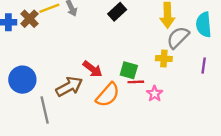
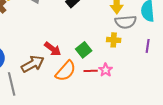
gray semicircle: (178, 37) -> (126, 22), turned -140
green square: (129, 70) -> (84, 50), turned 35
red line: (136, 82) -> (91, 71), moved

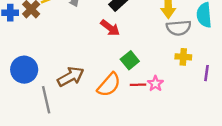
yellow cross: (114, 40) -> (183, 57), moved
purple line: (148, 46) -> (207, 73), moved
red arrow: (53, 49) -> (110, 28), moved

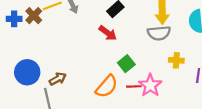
gray semicircle: (179, 28) -> (159, 33), moved
brown arrow: (71, 77) -> (58, 79), moved, size x0.7
pink star: (155, 84) -> (150, 85), size x1.5

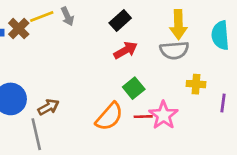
red arrow: (108, 33) -> (126, 50), moved, turned -66

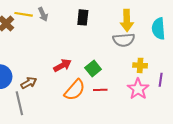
yellow line: (42, 16) -> (24, 14), turned 30
black rectangle: (120, 20) -> (83, 17), turned -42
red arrow: (126, 50) -> (62, 65), moved
pink star: (163, 115) -> (138, 89), moved

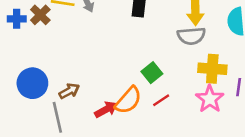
red arrow: (62, 65) -> (106, 109), moved
yellow cross: (140, 65) -> (212, 69), size x1.5
red line: (100, 90) -> (161, 100), turned -32

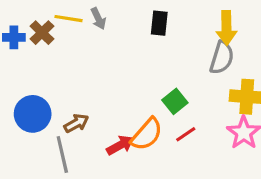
gray semicircle: (191, 36) -> (222, 58), turned -68

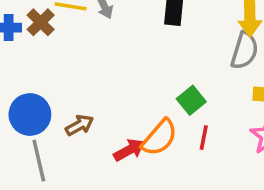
red line: (186, 134) -> (204, 138), turned -45
gray line: (62, 155) -> (39, 161), moved

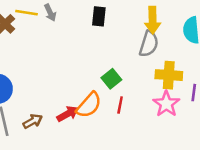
brown arrow: (80, 125) -> (33, 121), moved

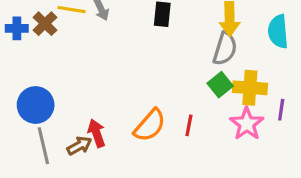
green square: (111, 79) -> (220, 85), moved
red arrow: (68, 114) -> (97, 133), moved, turned -80

